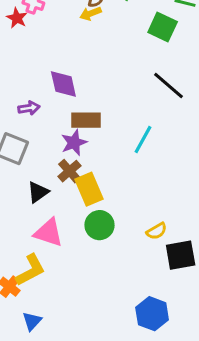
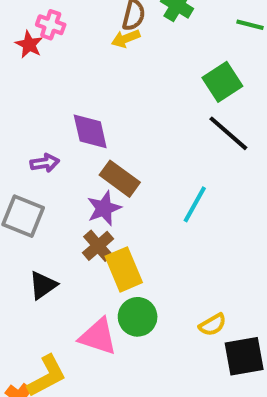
green square: (163, 27) -> (222, 82), moved, turned 32
brown rectangle: (86, 120) -> (120, 179), turned 36
black triangle: (38, 192) -> (43, 285), moved
pink triangle: (48, 233) -> (98, 337), moved

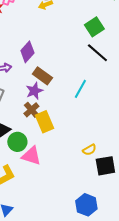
purple diamond: (90, 131) -> (27, 52), turned 55
green circle: (138, 317) -> (17, 142), moved

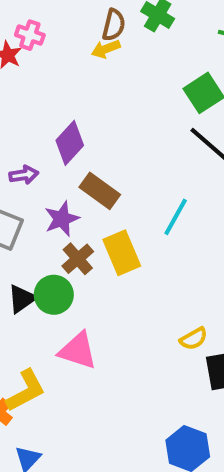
purple star: (34, 91) -> (62, 219), moved
yellow rectangle: (44, 122) -> (122, 253), moved
green circle: (17, 142) -> (54, 295), moved

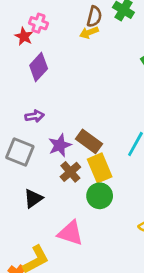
purple diamond: (70, 143) -> (39, 67), moved
brown rectangle: (100, 191) -> (89, 141), moved
green circle: (54, 295) -> (100, 196), moved

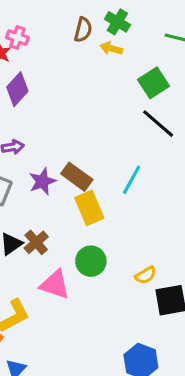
yellow arrow: (89, 32) -> (111, 48), moved, turned 36
brown cross: (70, 172) -> (36, 242), moved
green circle: (100, 196) -> (91, 261), moved

